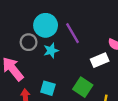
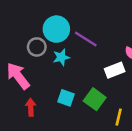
purple line: (72, 33) -> (86, 39), turned -30
cyan square: (48, 88) -> (66, 98), moved

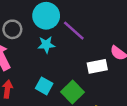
gray circle: (37, 47) -> (12, 29), moved

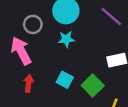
purple line: (74, 31) -> (111, 16), moved

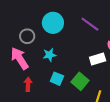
cyan star: (66, 39) -> (50, 55), moved

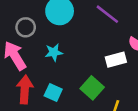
cyan square: (57, 79) -> (53, 92), moved
red arrow: (28, 84) -> (25, 90), size x1.5

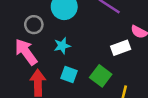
cyan square: (53, 92) -> (69, 74), moved

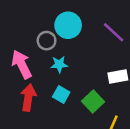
gray circle: (34, 25) -> (47, 41), moved

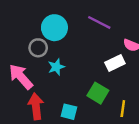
cyan square: (61, 95) -> (69, 112), moved

